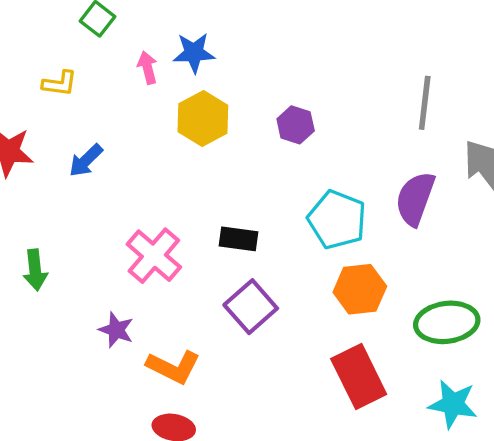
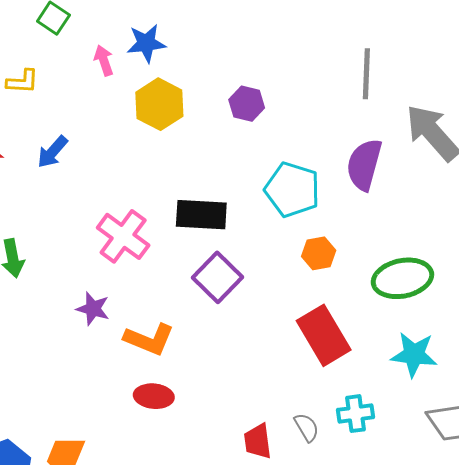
black rectangle: (239, 239) -> (201, 215), size x1.4
orange hexagon: (360, 289) -> (319, 253), size x0.7

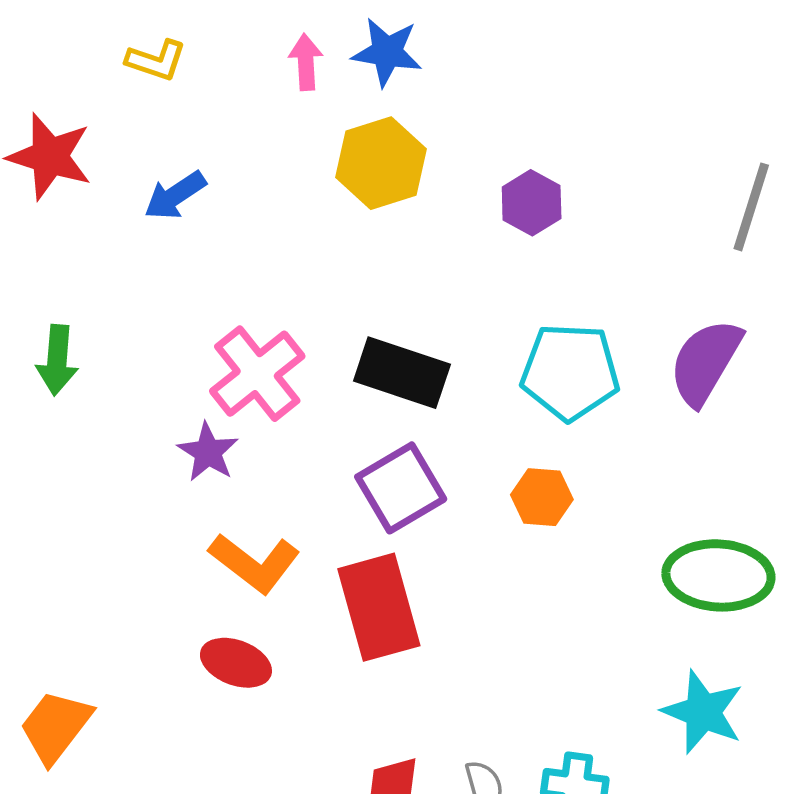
cyan pentagon: (292, 190) -> (570, 372), turned -30
orange hexagon: (319, 253) -> (542, 497), moved
purple star: (93, 309) -> (208, 452), moved
red rectangle: (324, 335) -> (379, 607), moved

